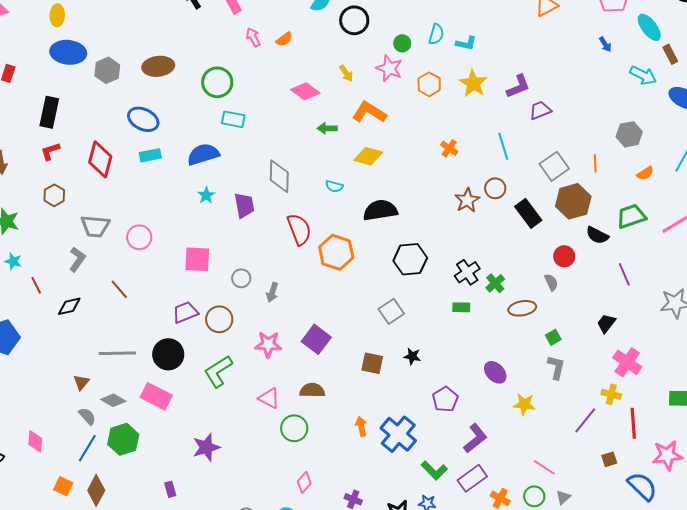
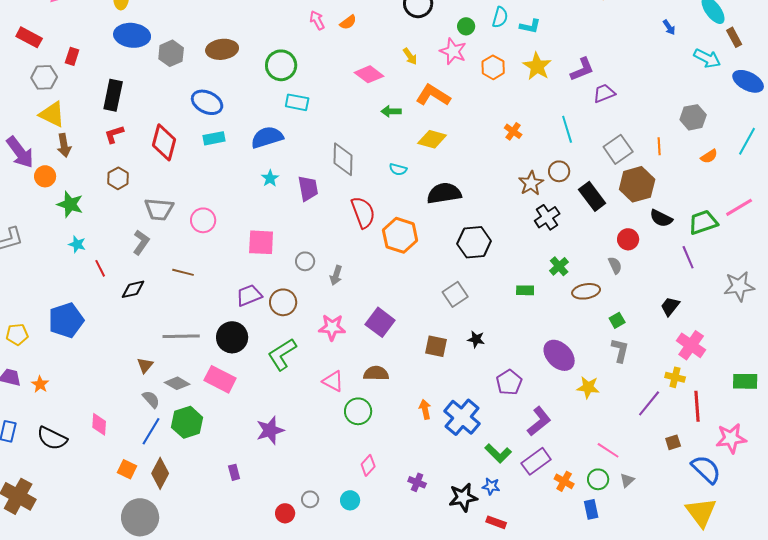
green trapezoid: (631, 216) -> (703, 222), moved
black cross: (467, 272) -> (547, 217), moved
brown line: (119, 289) -> (183, 272), turned -35
purple ellipse: (495, 372) -> (559, 355), size x1.4

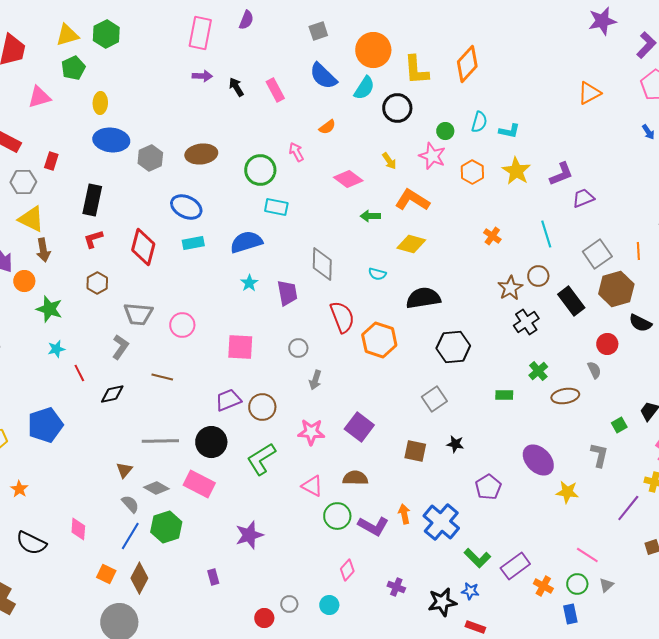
pink arrow: (317, 20) -> (296, 152), moved
cyan star: (77, 244) -> (56, 349), turned -30
gray circle: (305, 261) -> (298, 348), moved
green square: (617, 320) -> (619, 425), moved
purple L-shape: (539, 421) -> (373, 526), moved, turned 68

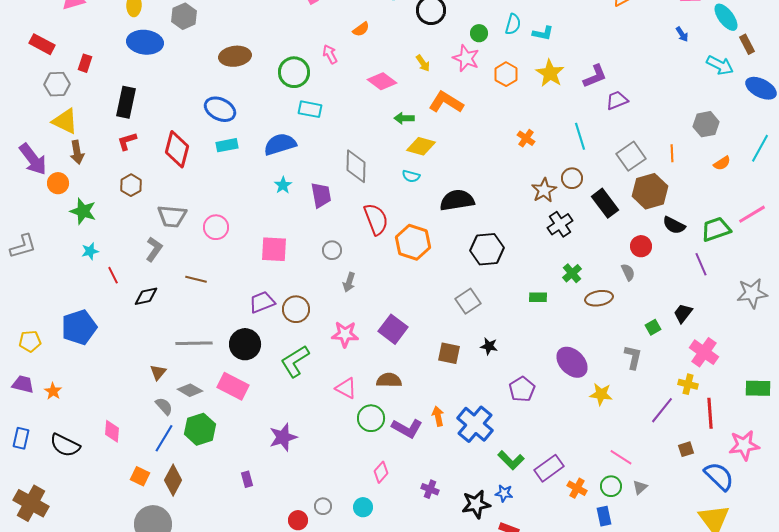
gray hexagon: (150, 158) -> (184, 16), moved
yellow diamond: (411, 244) -> (421, 146), moved

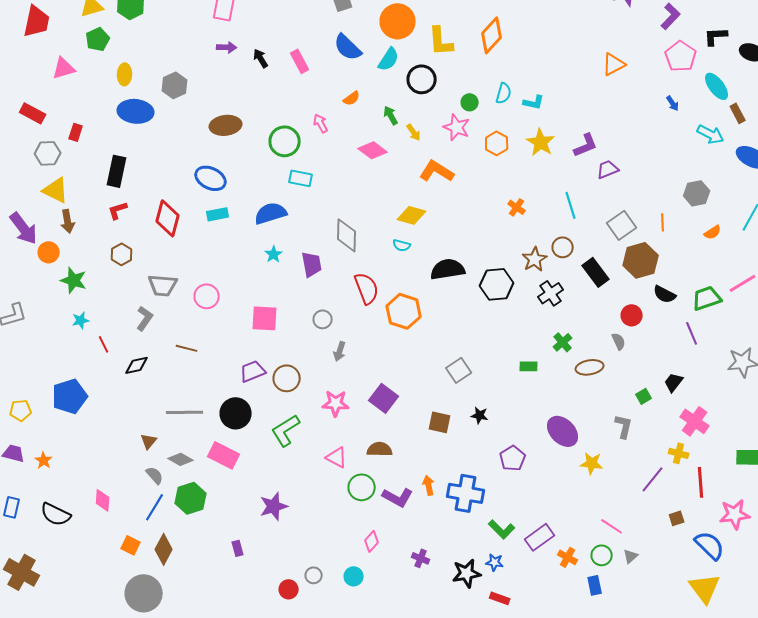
green arrow: (404, 118) -> (391, 115), moved, turned 60
black hexagon: (487, 249) -> (497, 284), moved
blue cross: (475, 424) -> (466, 493), turned -30

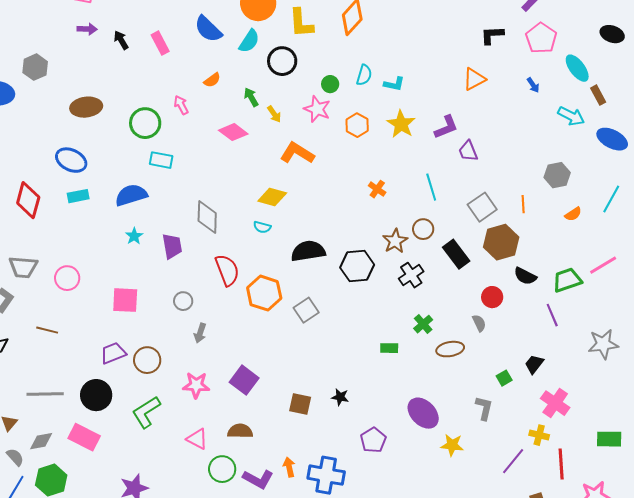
black L-shape: (716, 36) -> (492, 35), moved
orange triangle: (614, 64) -> (474, 79), moved
purple trapezoid: (608, 169) -> (468, 151), turned -90
gray square: (459, 370) -> (306, 310), moved
gray diamond: (181, 459) -> (41, 441), turned -40

